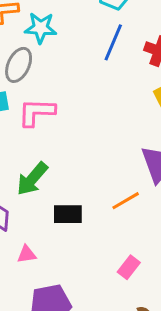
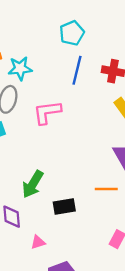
pink L-shape: (36, 112) -> (47, 112), moved
orange line: (126, 201) -> (106, 189), turned 40

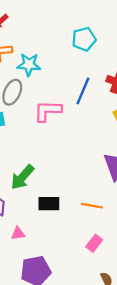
blue line: (77, 70) -> (83, 91), moved
orange line: (106, 189) -> (92, 206), moved

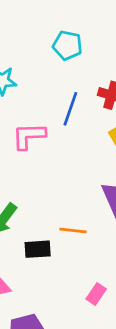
cyan pentagon: (84, 39) -> (67, 45), turned 30
orange line: (92, 206) -> (73, 231), moved

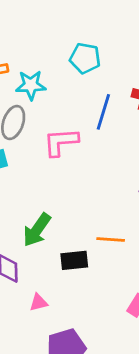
cyan pentagon: (67, 45) -> (85, 58), moved

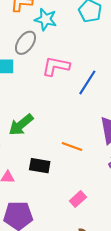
blue line: (103, 112) -> (87, 82), moved
black rectangle: (74, 260) -> (40, 166), moved

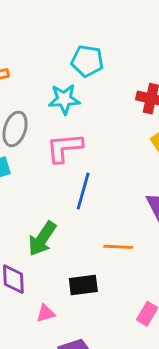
cyan star: (46, 19) -> (64, 99), moved
blue line: (87, 82) -> (83, 191), moved

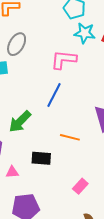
cyan star: (64, 99) -> (85, 33), moved
pink L-shape: (64, 148) -> (64, 60), moved

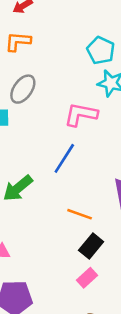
black rectangle: (41, 158) -> (91, 246), moved, turned -60

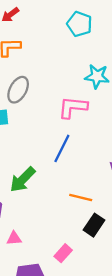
cyan pentagon: (101, 50) -> (79, 24), moved
pink rectangle: (87, 278) -> (63, 253), moved

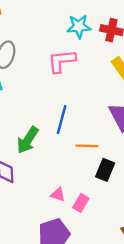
blue line: (62, 148) -> (62, 119), moved
pink triangle: (14, 238) -> (58, 195), moved, turned 35

